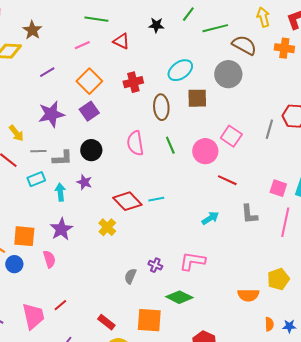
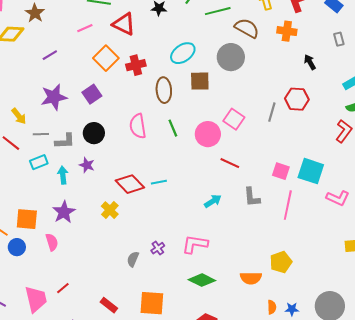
red triangle: (121, 41) -> (124, 24), size x1.4
orange square: (89, 81) -> (106, 58), moved
purple cross: (155, 265) -> (158, 248), turned 32
green diamond: (179, 297) -> (202, 280), moved

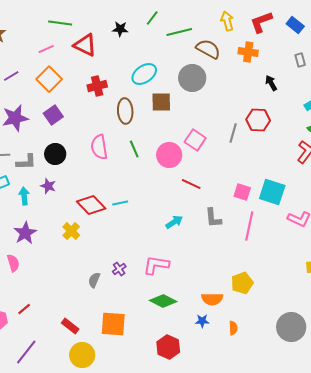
orange square: (106, 58) -> (49, 79), moved
blue star: (292, 309) -> (202, 321), moved

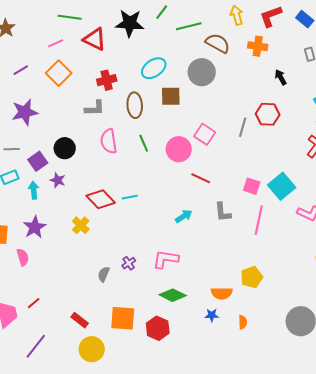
black star: (120, 29) -> (130, 23), size x1.8
purple square: (53, 115) -> (38, 161), moved
gray L-shape: (26, 162) -> (95, 108), moved
cyan square: (272, 192) -> (282, 186), turned 32
red hexagon: (168, 347) -> (158, 328), moved

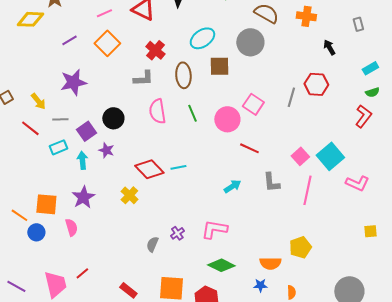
red cross: (107, 80) -> (155, 50), turned -36
pink square: (252, 186) -> (300, 156), turned 30

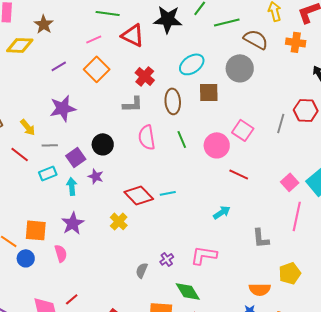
gray L-shape: (271, 182) -> (261, 238), moved
green diamond: (221, 265) -> (188, 291), moved, turned 32

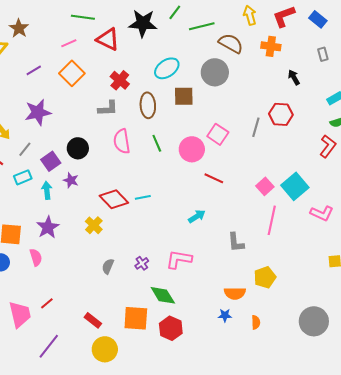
gray line: (50, 145) -> (25, 149), turned -49
gray semicircle: (142, 270) -> (108, 266), moved

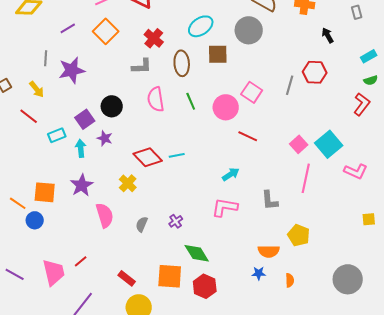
gray line: (25, 149) -> (46, 58), moved, turned -35
pink semicircle: (36, 257) -> (105, 215), moved, size x1.4
pink L-shape: (179, 259) -> (225, 207), moved
yellow pentagon: (265, 277) -> (299, 235), turned -30

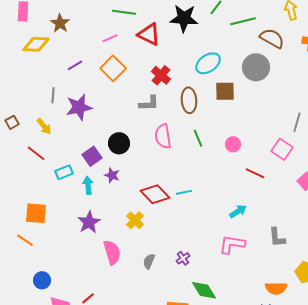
pink square: (252, 92) -> (282, 149), moved
pink circle: (226, 107) -> (233, 144), size x0.6
orange square: (45, 192) -> (36, 213), moved
blue circle: (35, 220) -> (42, 280), moved

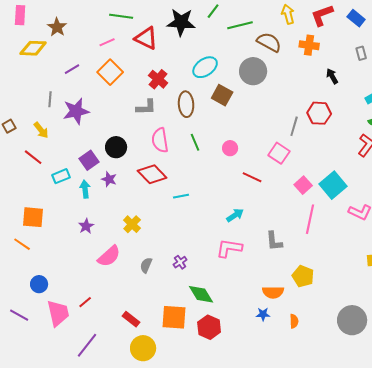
brown square: (225, 91) -> (222, 95), turned 30
red diamond: (155, 194) -> (152, 174), moved
purple star: (89, 222) -> (86, 226), size x0.7
pink semicircle: (112, 252) -> (109, 256), turned 65

